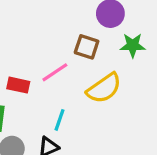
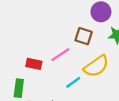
cyan line: (60, 120) -> (73, 82), moved, turned 35

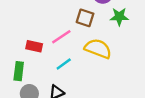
yellow semicircle: (96, 66) -> (98, 49), turned -124
cyan line: (73, 82) -> (64, 64), moved

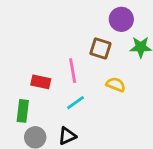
pink line: (61, 37) -> (73, 71), turned -66
yellow semicircle: (98, 49) -> (116, 85), size x0.6

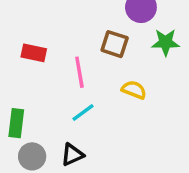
red rectangle: (41, 82) -> (34, 53), moved

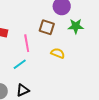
cyan line: (83, 113) -> (20, 64), moved

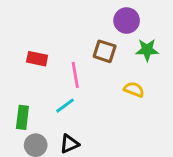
yellow semicircle: (58, 53) -> (134, 89), moved

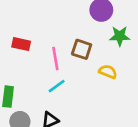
brown square: (105, 51) -> (82, 49), moved
cyan line: (65, 106) -> (57, 86), moved

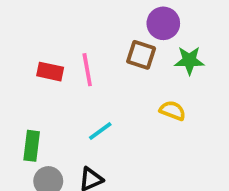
brown square: (82, 49) -> (141, 55), moved
pink line: (55, 58) -> (87, 70), moved

